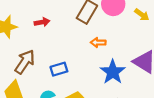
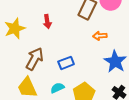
red arrow: (42, 22) -> (47, 21), turned 96

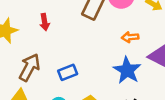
orange arrow: (100, 36) -> (130, 37), moved

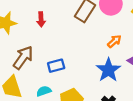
orange arrow: (130, 37) -> (114, 41), turned 136

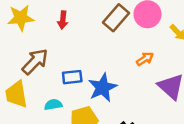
blue star: (108, 70) -> (103, 88), moved

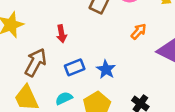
red arrow: (63, 20) -> (62, 34), moved
blue star: (103, 88) -> (106, 69), size x0.7

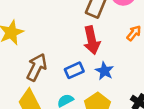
red arrow: (62, 34) -> (92, 40), moved, size x1.6

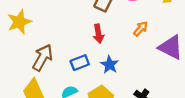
red arrow: (92, 40) -> (98, 34), size x0.7

